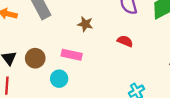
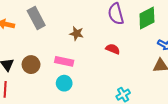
cyan circle: (59, 79) -> (64, 83), moved

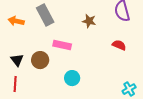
brown star: (77, 33) -> (89, 21), moved
pink rectangle: (64, 61) -> (62, 45), moved

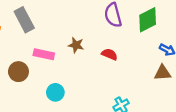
brown star: (89, 21) -> (76, 45), moved

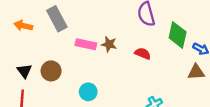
green diamond: (148, 20) -> (178, 35), moved, turned -50
pink rectangle: (44, 54) -> (86, 44), moved

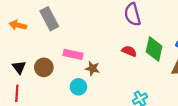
green diamond: (178, 35) -> (154, 49), moved
pink rectangle: (86, 44) -> (73, 54), moved
brown star: (109, 44) -> (92, 68), moved

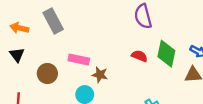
black triangle: (19, 67) -> (17, 55), moved

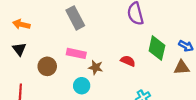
gray rectangle: (53, 21) -> (75, 18), moved
red semicircle: (140, 56) -> (128, 61), moved

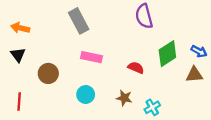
green diamond: (157, 48) -> (167, 54), turned 45
pink rectangle: (76, 53) -> (91, 57), moved
brown star: (96, 67) -> (124, 98), moved

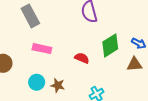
brown star: (124, 98) -> (58, 85), moved

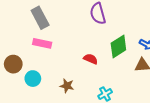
pink rectangle: (42, 49) -> (42, 43), moved
cyan circle: (37, 82) -> (33, 79), moved

